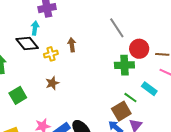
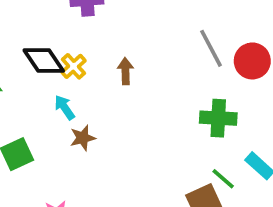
cyan arrow: (35, 28) -> (65, 107), moved, turned -48
red circle: (139, 49) -> (252, 61), moved
yellow cross: (51, 54) -> (74, 66), moved, turned -32

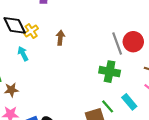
gray line: (211, 48) -> (117, 44), moved
brown star: (83, 138) -> (11, 90), moved

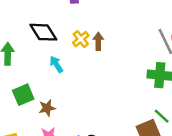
yellow cross: (31, 31) -> (81, 39), moved

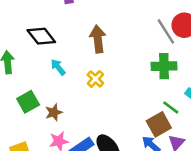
yellow cross: (81, 39) -> (95, 79), moved
brown arrow: (98, 41) -> (98, 39), size x1.5

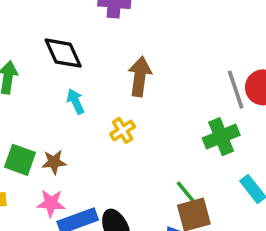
green cross: (164, 66) -> (221, 137), turned -35
green square: (28, 102) -> (20, 160), moved, turned 35
green line: (171, 107) -> (186, 192), moved

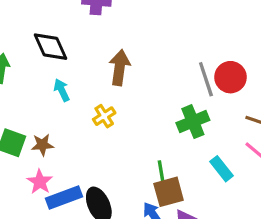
green line: (186, 192) -> (161, 171), turned 30
pink star: (51, 203) -> (40, 182), turned 30

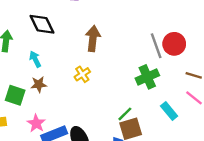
cyan arrow: (62, 90) -> (35, 59), moved
brown star: (42, 145) -> (39, 84), moved
green line: (161, 171) -> (125, 114), turned 56

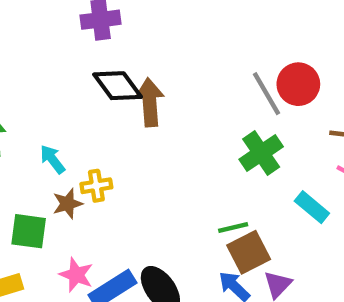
black diamond: (42, 24) -> (118, 86), moved
yellow cross: (82, 74) -> (96, 186), moved, turned 35
green line: (125, 114) -> (233, 228), turned 42

